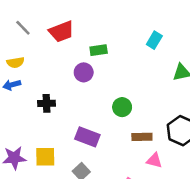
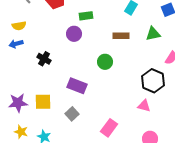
black cross: (46, 103) -> (44, 59), turned 32
brown rectangle: (142, 137) -> (121, 36), moved
pink triangle: (154, 160) -> (144, 106), moved

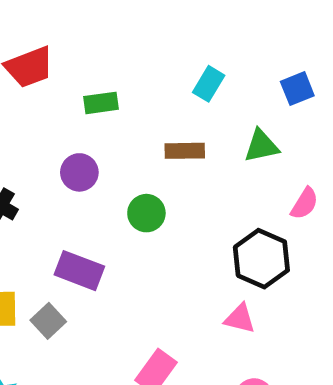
purple circle: (74, 34) -> (79, 172), moved
gray square: (72, 114) -> (48, 321), moved

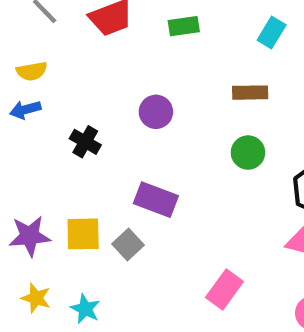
green rectangle: (101, 103) -> (184, 26), moved
green circle: (146, 213) -> (248, 153), moved

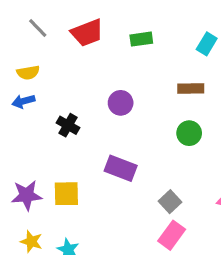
gray square: (128, 245) -> (170, 202), moved

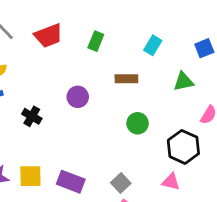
green rectangle: (141, 39) -> (96, 41), turned -60
brown rectangle: (191, 89) -> (126, 79), moved
purple rectangle: (121, 168) -> (71, 182), moved

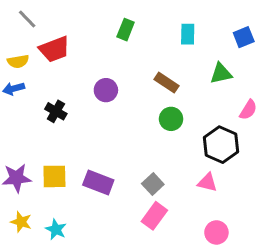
red trapezoid: (49, 36) -> (54, 49), moved
cyan rectangle: (153, 45) -> (188, 34), turned -30
brown rectangle: (126, 79) -> (166, 83), moved, turned 35

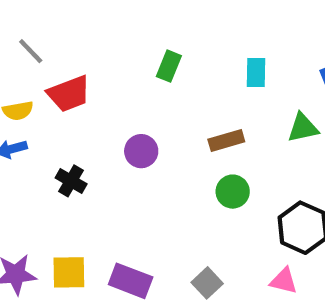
brown rectangle: (166, 83) -> (226, 140), turned -50

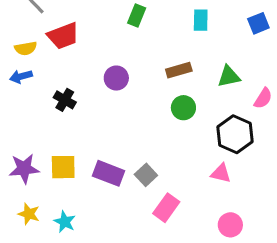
green triangle: (303, 128) -> (229, 76), moved
gray square: (207, 283) -> (146, 175), moved

